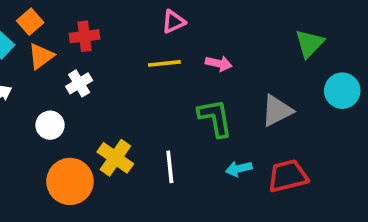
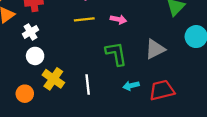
white circle: (50, 125) -> (35, 56), moved
orange circle: (70, 181) -> (25, 94), size x0.6

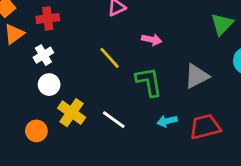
yellow line: (84, 19) -> (110, 58), moved, turned 54
white line: (88, 85) -> (114, 120), turned -48

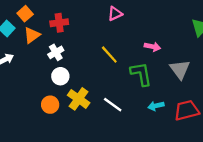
pink arrow: (152, 40) -> (152, 47), moved
gray triangle: (197, 76) -> (180, 69), turned -40
orange circle: (36, 131) -> (50, 105), moved

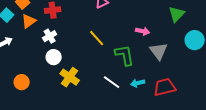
pink arrow: (152, 47) -> (143, 31), moved
orange circle: (50, 105) -> (22, 82), moved
white line: (113, 105) -> (112, 82), moved

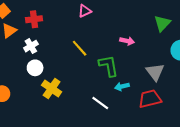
gray triangle: (159, 51) -> (155, 72), moved
white line: (112, 82) -> (100, 103), moved
cyan arrow: (138, 83) -> (122, 86), moved

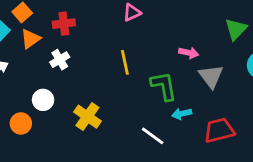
yellow line: (80, 48) -> (125, 62), turned 30
white circle: (35, 68) -> (43, 100), moved
gray triangle: (155, 72) -> (211, 76), moved

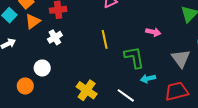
gray triangle: (211, 76) -> (181, 58), moved
yellow cross: (87, 117) -> (87, 90), moved

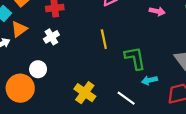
orange triangle: (33, 21) -> (19, 29), moved
pink arrow: (153, 32) -> (157, 11), moved
orange circle: (25, 86) -> (20, 88), size x1.6

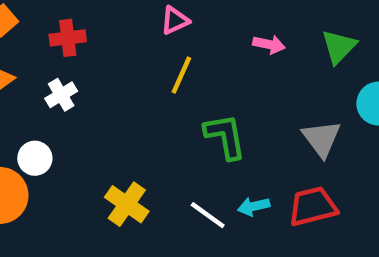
yellow line: (104, 39) -> (181, 75), moved, turned 36
cyan arrow: (149, 80) -> (254, 206), moved

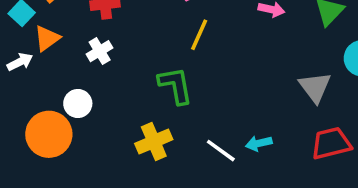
green L-shape: (225, 136) -> (176, 85), moved
yellow cross: (127, 204) -> (154, 142), turned 32
red trapezoid: (313, 206) -> (331, 143), moved

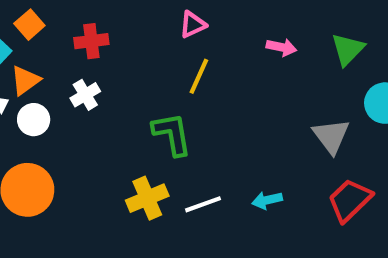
white circle: (78, 104) -> (34, 120), moved
red trapezoid: (331, 143) -> (350, 200), turned -30
white line: (221, 151) -> (203, 204), moved, turned -56

